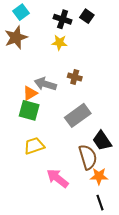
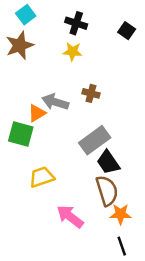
black square: (87, 16) -> (127, 31), moved
green square: (29, 110) -> (21, 134), moved
black trapezoid: (102, 141) -> (108, 162), moved

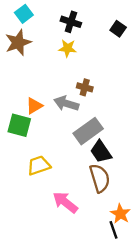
gray arrow: (55, 102) -> (66, 103), moved
orange star: (121, 214) -> (120, 214), moved, turned 30

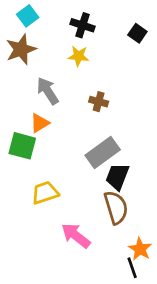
gray arrow: (66, 103) -> (48, 91), moved, turned 40
black trapezoid: (101, 152) -> (117, 177), turned 55

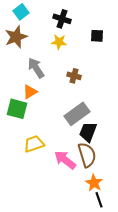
black square: (137, 33) -> (97, 36), moved, turned -32
pink arrow: (76, 236) -> (65, 160), moved
orange star: (140, 249) -> (94, 183), moved

